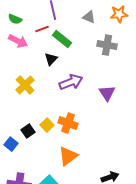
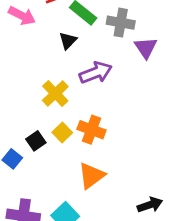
gray cross: (107, 45) -> (121, 23), moved
yellow cross: (25, 85) -> (55, 94), moved
purple triangle: (107, 93) -> (146, 48), moved

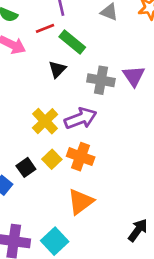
gray cross: (121, 23) -> (101, 80), moved
purple arrow: (96, 73) -> (81, 118), moved
black arrow: (150, 205) -> (138, 230), turned -35

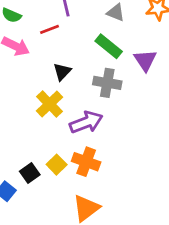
green rectangle: (72, 42) -> (109, 46), moved
purple triangle: (134, 76) -> (145, 60), moved
yellow cross: (45, 121) -> (49, 104), moved

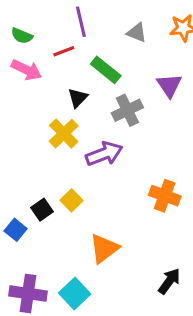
green rectangle: (109, 46) -> (106, 70), moved
gray cross: (107, 83) -> (127, 110), turned -36
orange cross: (86, 162) -> (165, 196), moved

